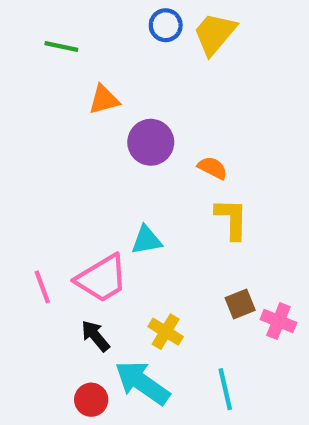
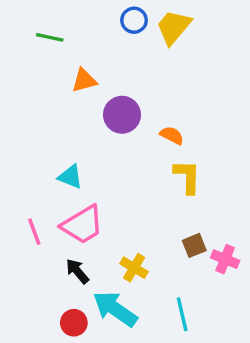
cyan triangle: (146, 240) -> (70, 177), moved, turned 32

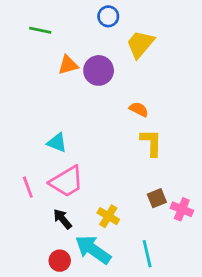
yellow trapezoid: (174, 27) -> (140, 44), moved
purple circle: (122, 115) -> (99, 70), moved

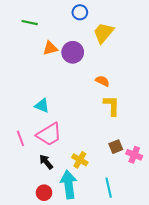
cyan arrow: (93, 250) -> (69, 184), turned 48

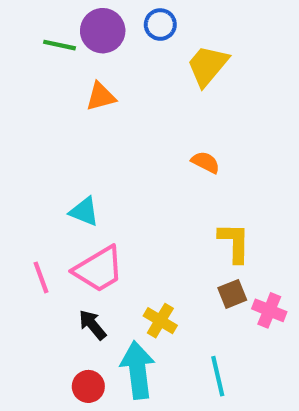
purple circle: (73, 52) -> (103, 31), moved
yellow L-shape: (112, 106) -> (234, 242), moved

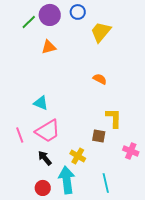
green line: (60, 45) -> (29, 22), turned -56
brown square: (232, 294) -> (99, 136), moved, turned 32

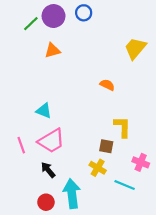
yellow trapezoid: (101, 32) -> (135, 48), moved
yellow cross: (78, 156) -> (98, 168), moved
cyan line: (106, 183) -> (125, 185), moved, turned -54

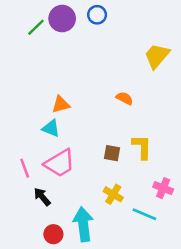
orange triangle: (52, 50) -> (61, 105), moved
brown square: (106, 146) -> (112, 153), moved
black arrow: (48, 170) -> (42, 197), moved

